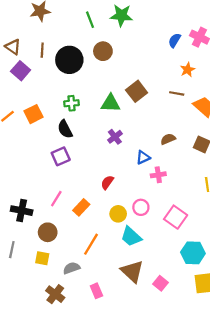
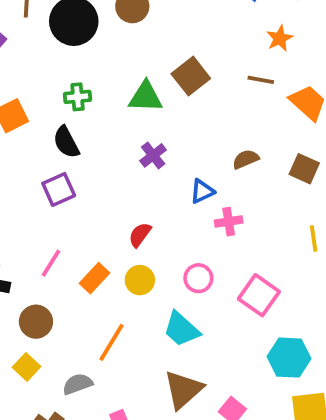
yellow circle: (118, 214) -> (140, 280), moved
yellow square: (42, 258) -> (27, 367), turned 32
brown triangle: (132, 271) -> (183, 390), turned 35

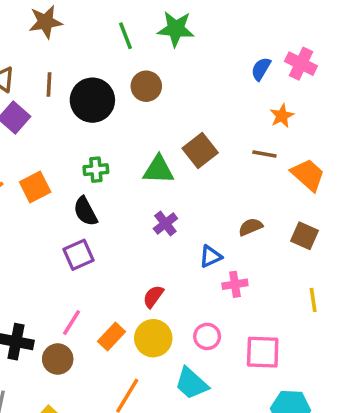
yellow circle: (140, 280) -> (153, 338), size x1.4
pink square: (259, 295) -> (263, 352), turned -33
brown circle: (36, 322) -> (58, 359), moved

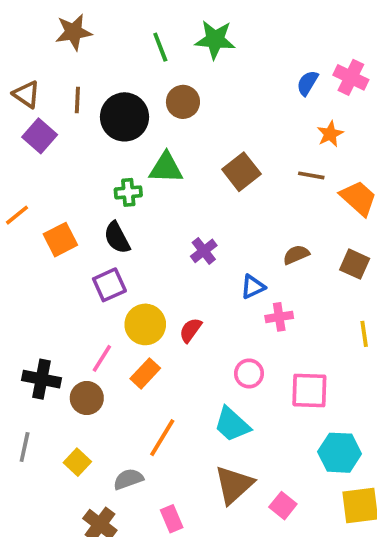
green triangle: (158, 170) -> (166, 168), moved
orange square: (35, 187) -> (60, 240), moved
yellow circle: (153, 338) -> (145, 324), moved

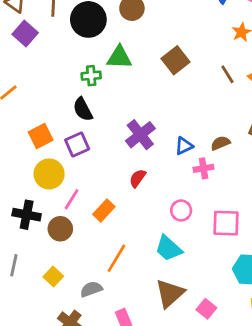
brown line: (311, 175) -> (227, 74), moved, turned 48
orange square: (60, 240) -> (41, 136), moved
purple cross: (204, 251) -> (140, 135), moved, size x1.5
brown semicircle: (296, 255) -> (220, 143), moved
yellow circle: (145, 324) -> (49, 174), moved

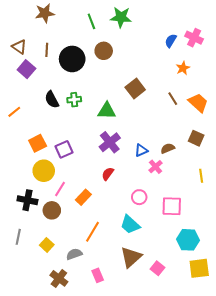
green triangle: (119, 57) -> (107, 111), moved
black semicircle: (83, 109) -> (52, 100), moved
pink cross: (204, 168) -> (155, 167), turned -32

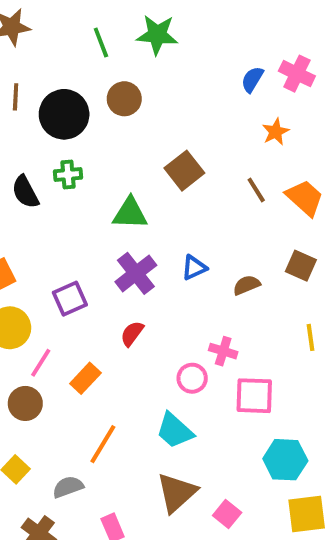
green cross: (74, 100) -> (68, 174), moved
purple square: (64, 149) -> (70, 299), moved
blue triangle: (141, 150) -> (194, 268), moved
pink cross: (155, 167) -> (223, 351), moved, turned -32

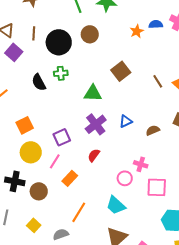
blue semicircle: (252, 79) -> (156, 24), turned 56
orange star: (276, 132) -> (137, 31), moved
pink line: (41, 363) -> (55, 161), moved

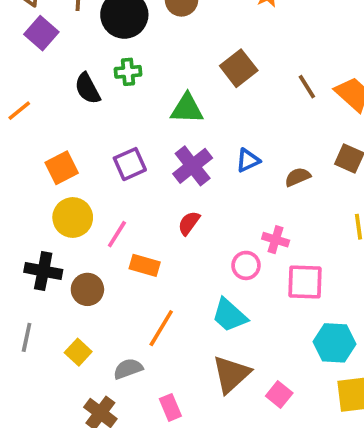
purple square: (62, 137) -> (130, 164), moved
orange rectangle: (70, 178) -> (145, 265), turned 63

